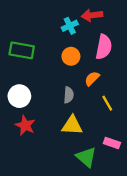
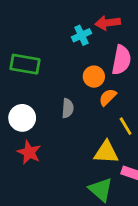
orange circle: (71, 56) -> (94, 77), moved
gray semicircle: (69, 95) -> (68, 108), moved
yellow triangle: (72, 125) -> (106, 152), moved

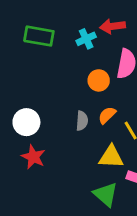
green rectangle: (25, 64) -> (39, 36), moved
orange semicircle: (108, 97) -> (107, 115), moved
gray semicircle: (68, 108) -> (82, 121), moved

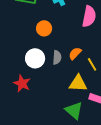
orange circle: (99, 80) -> (44, 28), moved
white circle: (26, 122) -> (35, 58), moved

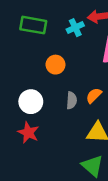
white circle: (35, 58) -> (31, 102), moved

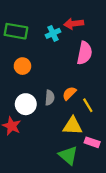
orange circle: (55, 65) -> (22, 66), moved
white circle: (31, 102) -> (26, 104), moved

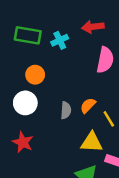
cyan cross: (53, 33) -> (60, 40), moved
white circle: (26, 104) -> (25, 103), moved

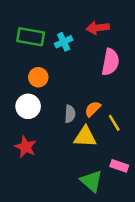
yellow triangle: (92, 142) -> (85, 137), moved

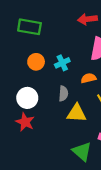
cyan cross: (64, 42) -> (62, 63), moved
white circle: (28, 106) -> (27, 98), moved
orange semicircle: (93, 109) -> (89, 78), moved, turned 32

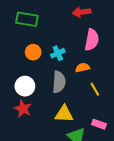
gray semicircle: (63, 94) -> (59, 82), size x1.5
yellow triangle: (77, 113) -> (64, 114), moved

